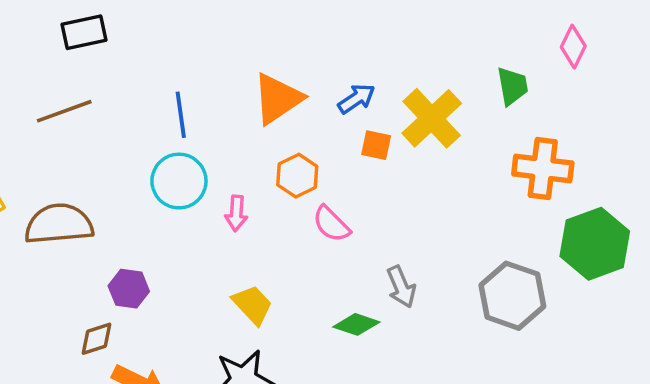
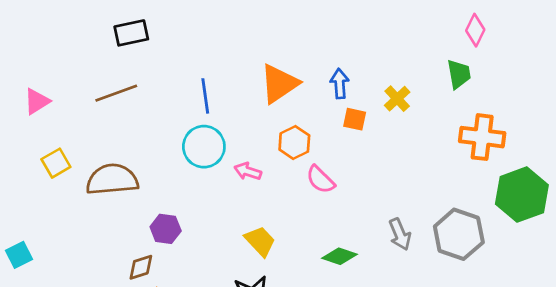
pink diamond: (573, 47) -> (475, 30), moved
blue arrow: (356, 99) -> (340, 84), turned -60
yellow cross: (432, 118) -> (397, 99), size x0.6
pink arrow: (236, 213) -> (248, 171), turned 104
gray arrow: (401, 287) -> (400, 234), moved

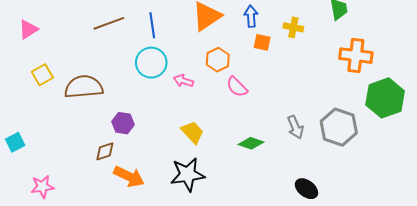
brown line: (116, 93) -> (109, 23), moved
yellow cross: (397, 99) -> (293, 27), turned -36

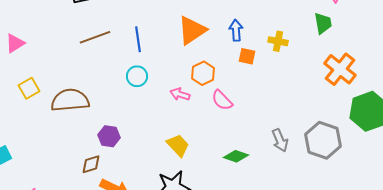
orange cross: (356, 56) -> (340, 69), turned 32
cyan circle: (151, 63) -> (137, 76), size x0.7
pink arrow: (183, 81) -> (180, 94), moved

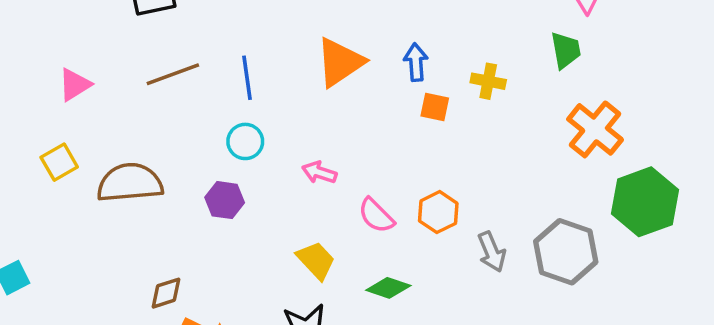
pink triangle: (15, 43) -> (75, 85), moved
orange hexagon: (203, 73) -> (438, 212), moved
pink semicircle: (222, 100) -> (376, 216), moved
purple hexagon: (109, 136) -> (225, 200), moved
green diamond: (236, 156) -> (388, 288), moved

